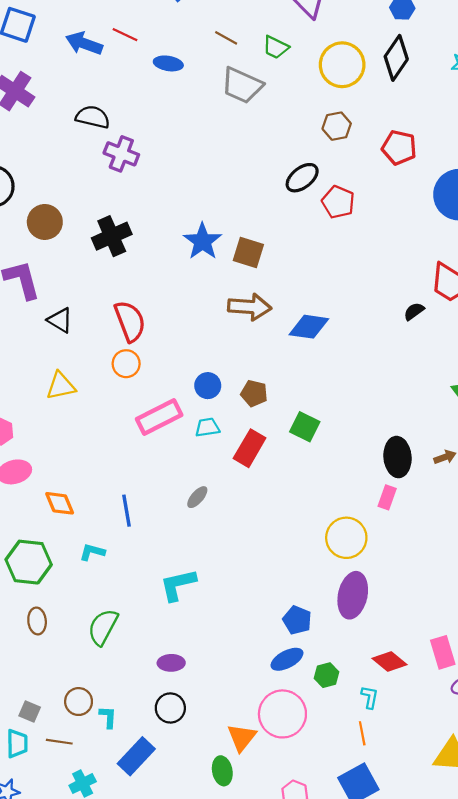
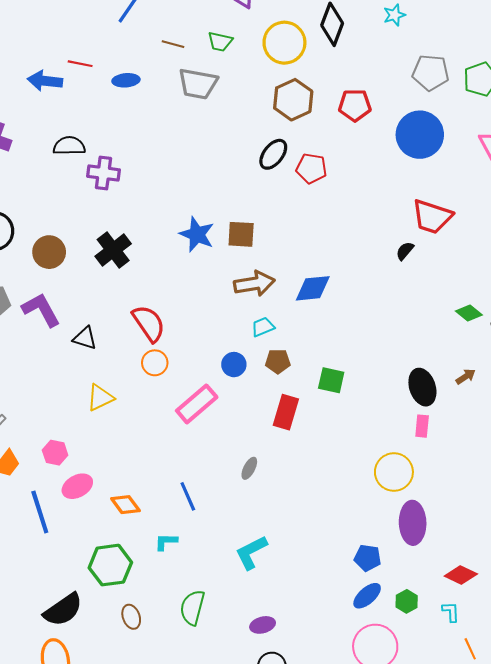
brown hexagon: (337, 126) -> (293, 100), size x1.5
cyan trapezoid: (207, 427) -> (263, 327), moved
orange line: (362, 733) -> (470, 649), moved

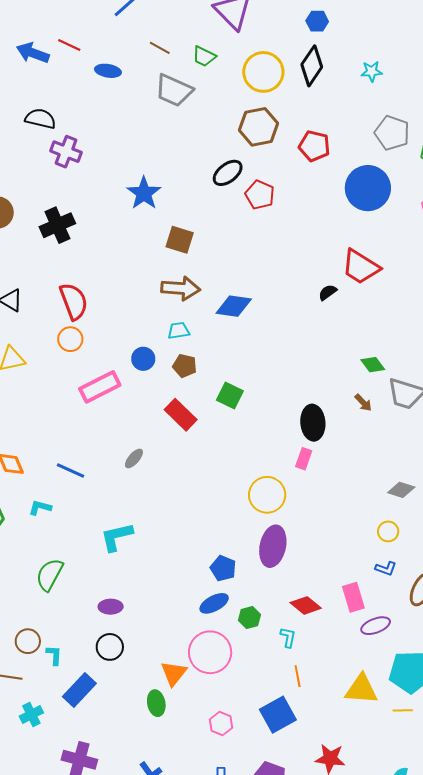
blue star: (197, 234) -> (144, 193), moved
brown arrow: (466, 377) -> (363, 403), moved, turned 66
red rectangle: (286, 412) -> (181, 415), turned -76
blue line: (188, 496) -> (71, 471), turned -56

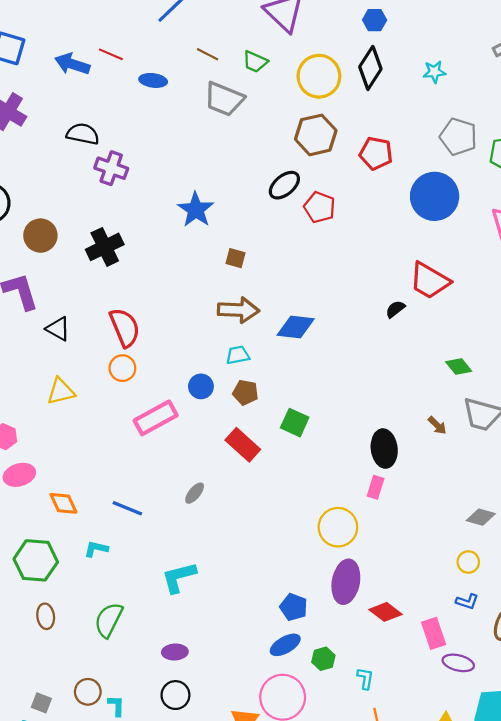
brown square: (180, 240) -> (236, 258), size x0.7
green diamond: (373, 365) -> (459, 367), moved
red diamond: (306, 605) -> (385, 612), moved
purple ellipse: (376, 626) -> (458, 663), turned 36

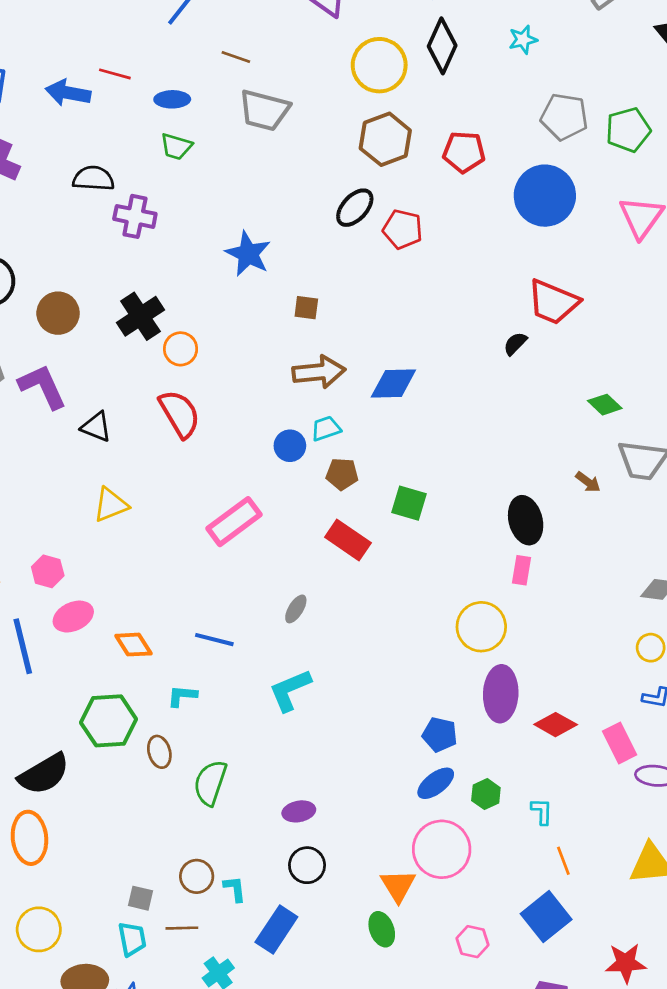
green trapezoid: (255, 62) -> (176, 146), moved
orange circle: (122, 368) -> (181, 349), moved
blue circle: (201, 386) -> (290, 446), moved
cyan L-shape: (179, 577) -> (290, 690), moved
brown ellipse: (46, 616) -> (159, 752), moved

